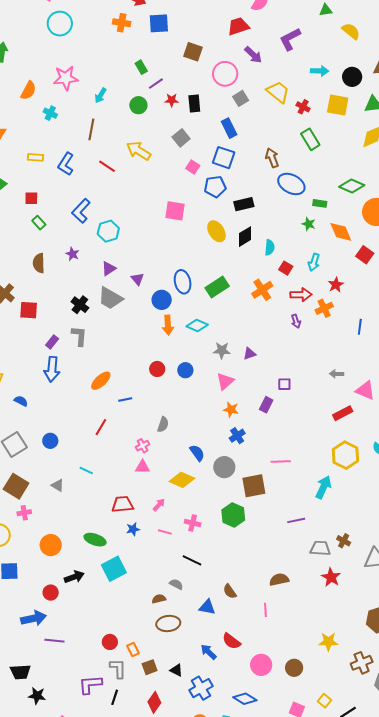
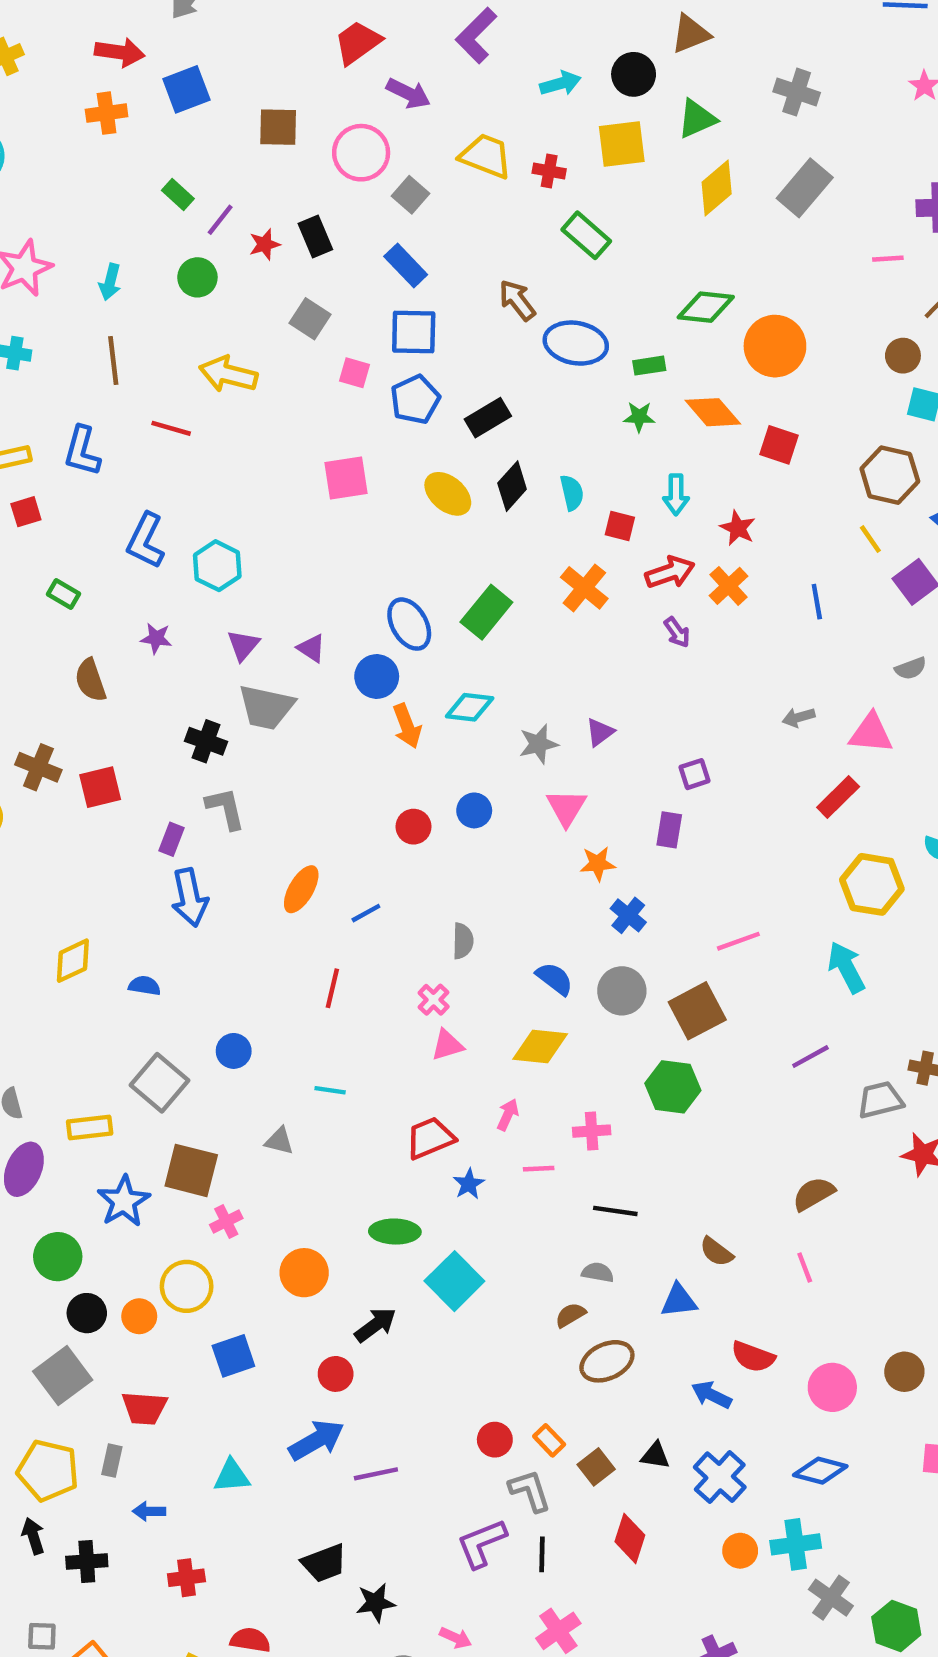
red square: (31, 198) -> (26, 512), moved
cyan arrow: (323, 487) -> (846, 967), turned -35

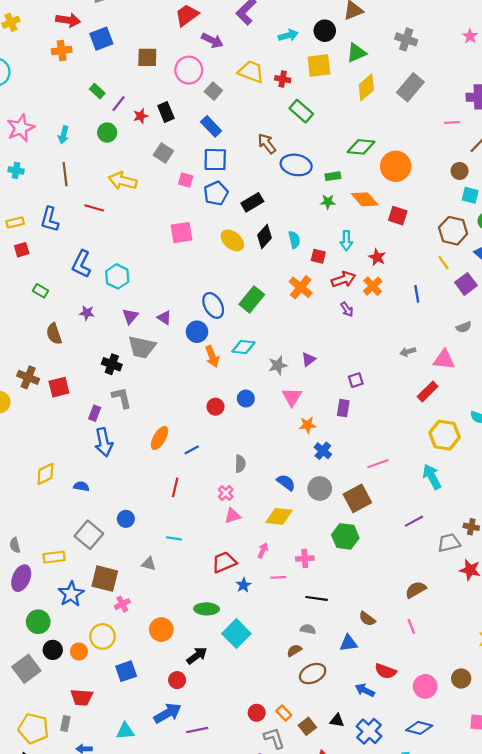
gray square: (63, 1376) -> (26, 669), moved

